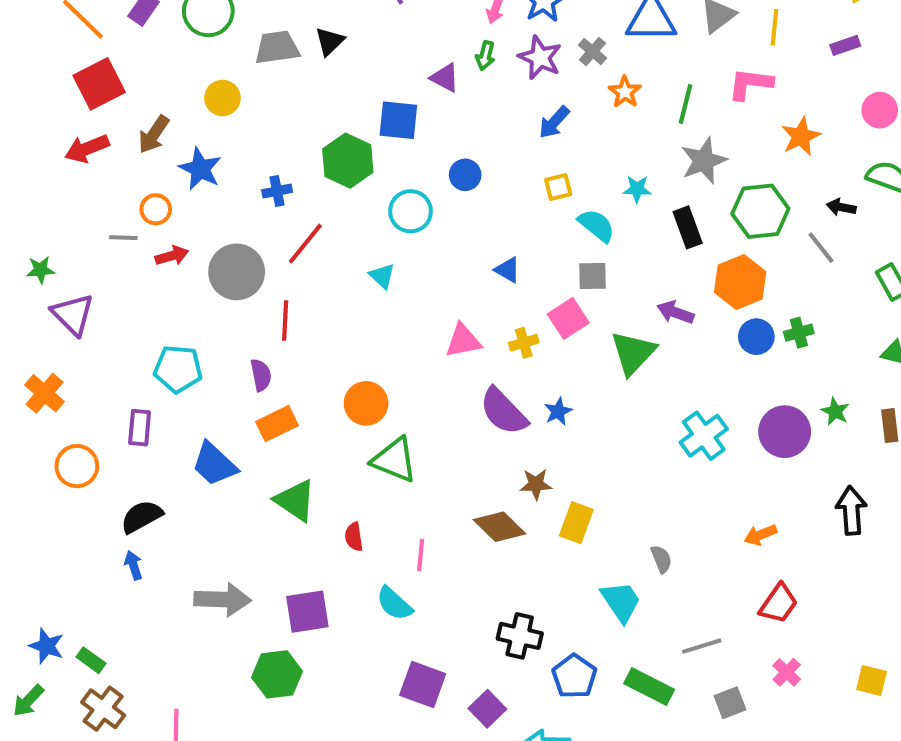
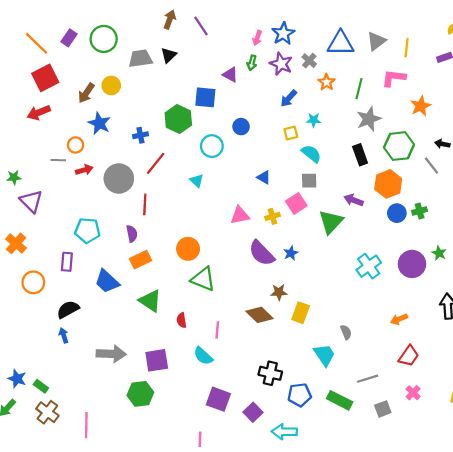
brown arrow: (154, 134) -> (86, 93), moved
cyan star: (637, 189) -> (314, 120), moved
blue pentagon: (574, 676) -> (299, 395), turned 30

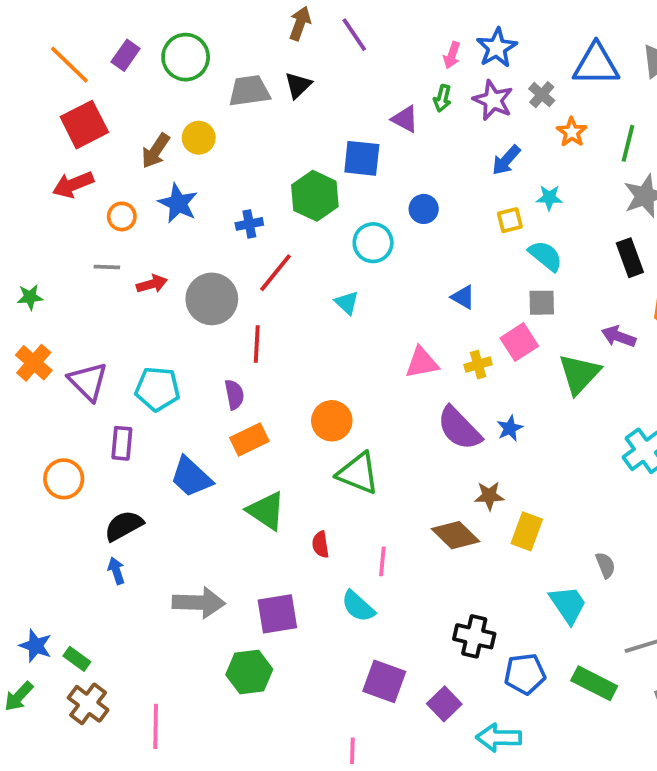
orange circle: (76, 145) -> (122, 216), moved
purple triangle: (31, 201) -> (88, 381), moved
orange cross: (16, 243) -> (34, 363), moved

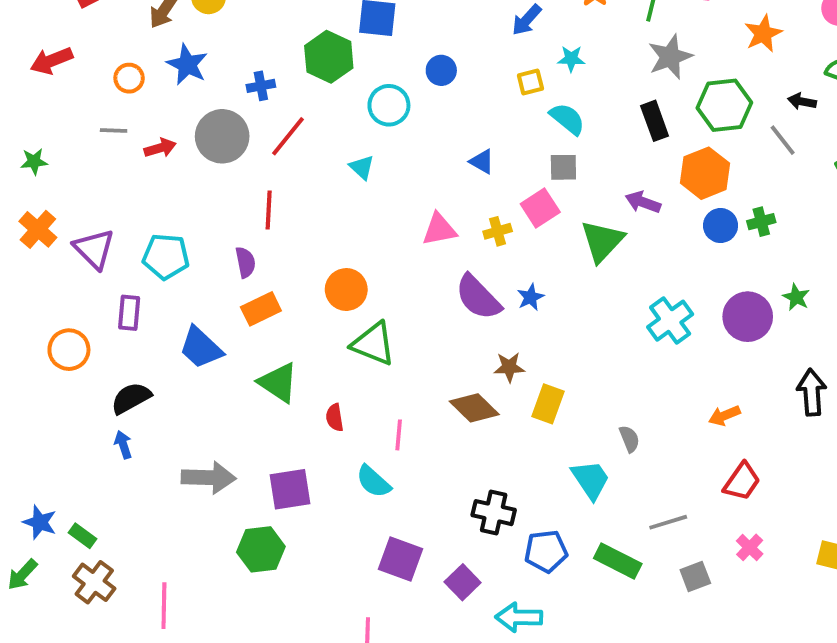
red arrow: (73, 185) -> (51, 61), moved
gray circle: (212, 299) -> (222, 136), moved

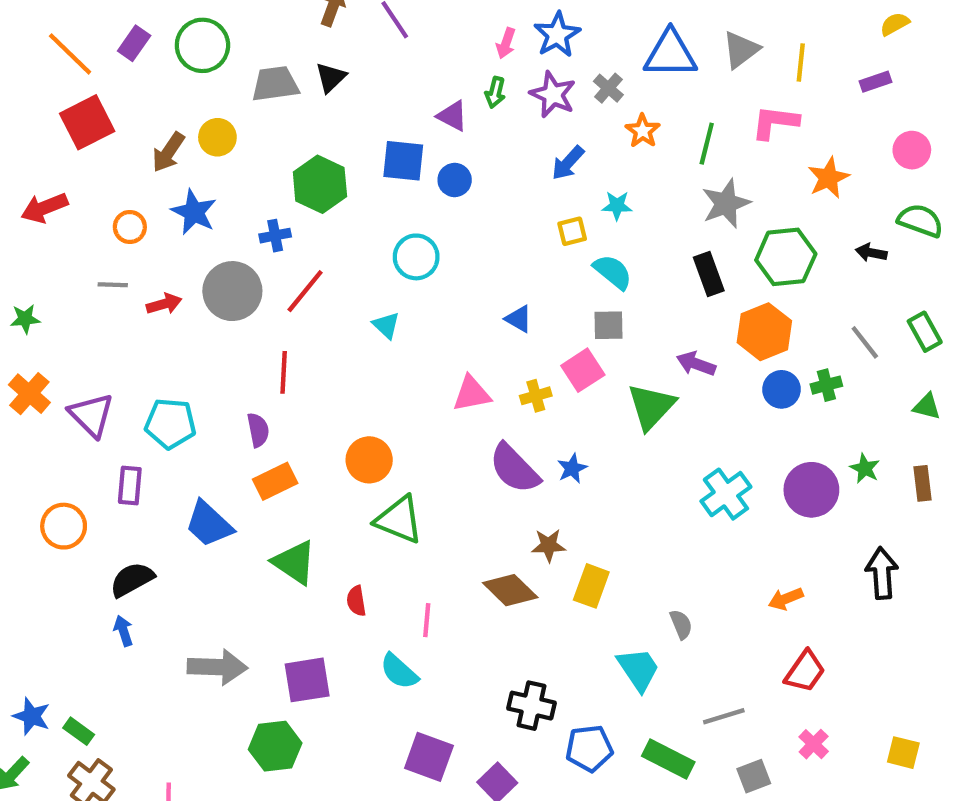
green hexagon: (329, 57) -> (320, 184), moved
blue circle: (441, 70) -> (455, 180), moved
gray line: (783, 140) -> (865, 342), moved

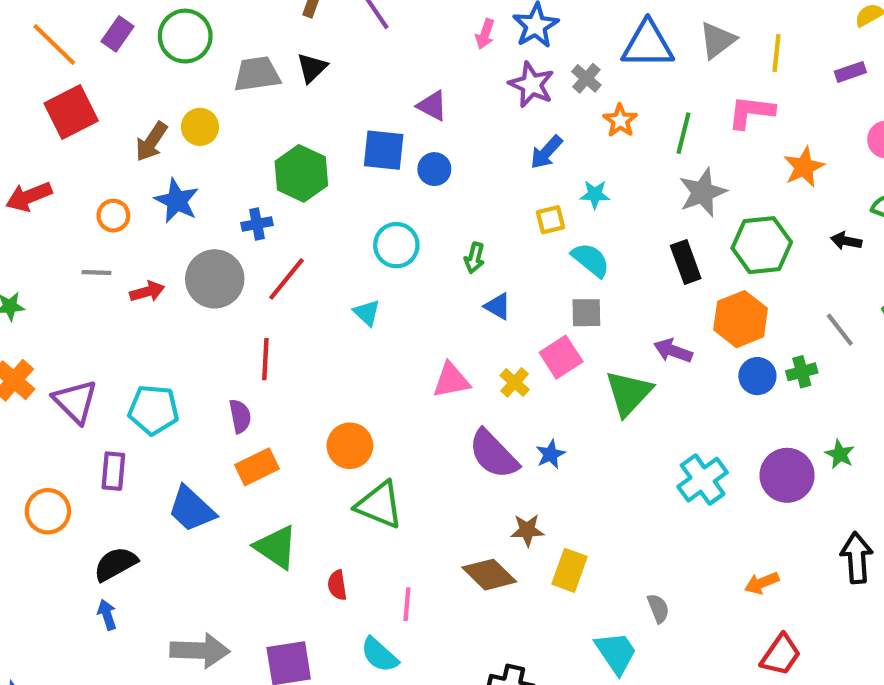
green arrow: (495, 92) -> (474, 258), moved
yellow cross: (536, 396) -> (515, 382), turned -32

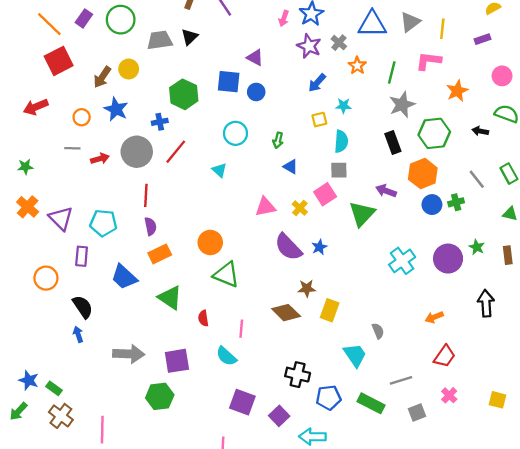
cyan semicircle: (591, 260) -> (341, 141), turned 55
red line: (265, 359) -> (146, 195), moved
black semicircle: (115, 564) -> (83, 307), turned 85

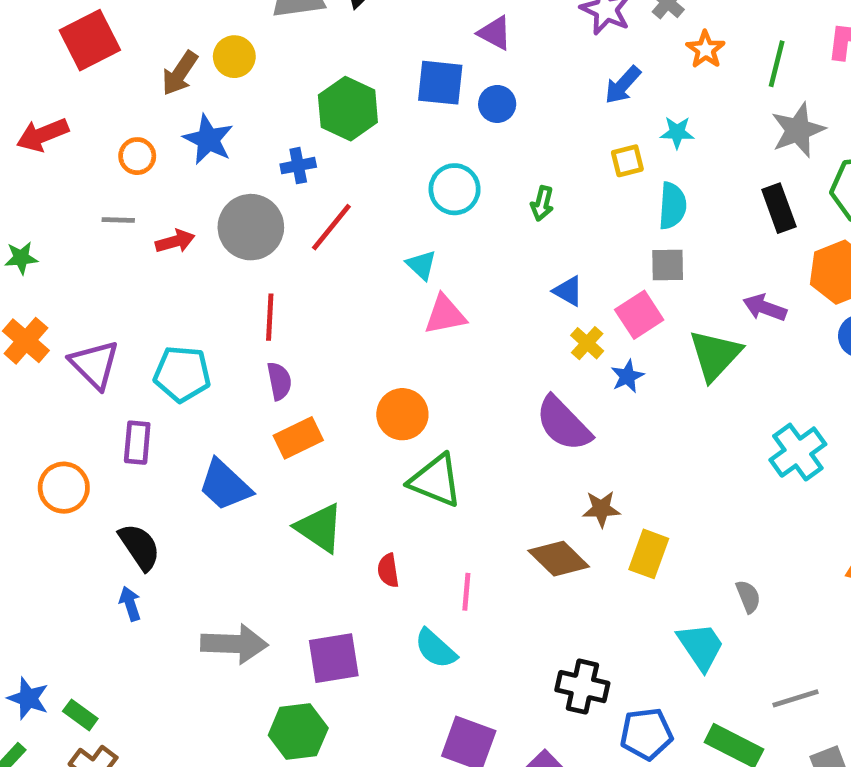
blue triangle: (291, 167) -> (568, 291), moved
pink triangle: (265, 207) -> (445, 315), moved
blue star: (319, 247) -> (627, 376), moved

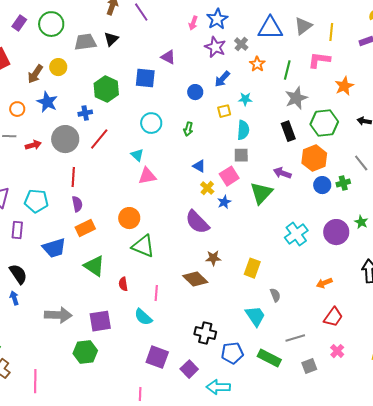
blue circle: (497, 104) -> (195, 92), moved
blue trapezoid: (225, 485) -> (54, 248), turned -60
yellow rectangle: (649, 554) -> (252, 268), moved

